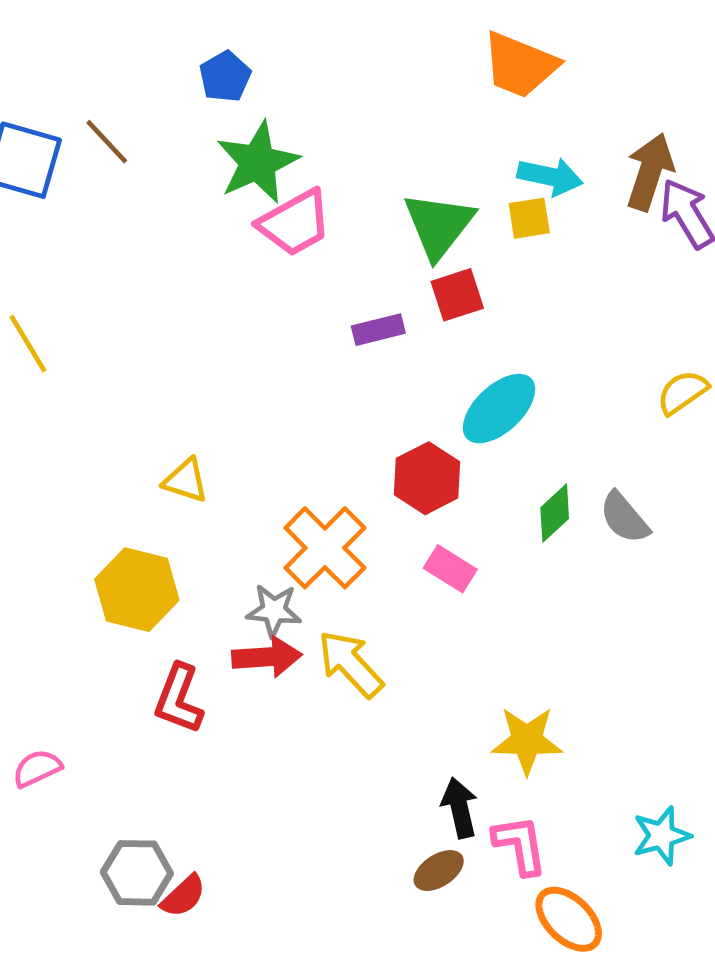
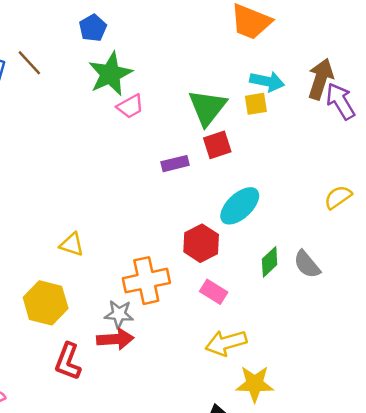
pink trapezoid: (295, 223) -> (130, 106), size x0.7
orange cross: (325, 548) -> (146, 281), turned 33
yellow arrow: (350, 664) -> (226, 343), moved, turned -63

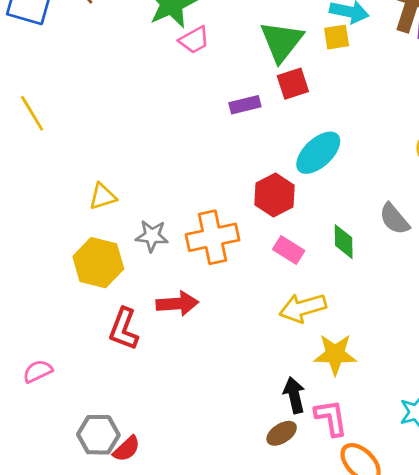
yellow triangle: (72, 244) -> (103, 196), moved, turned -35
green diamond: (270, 262) -> (344, 242), moved, turned -48
gray star: (119, 314) -> (152, 236), moved

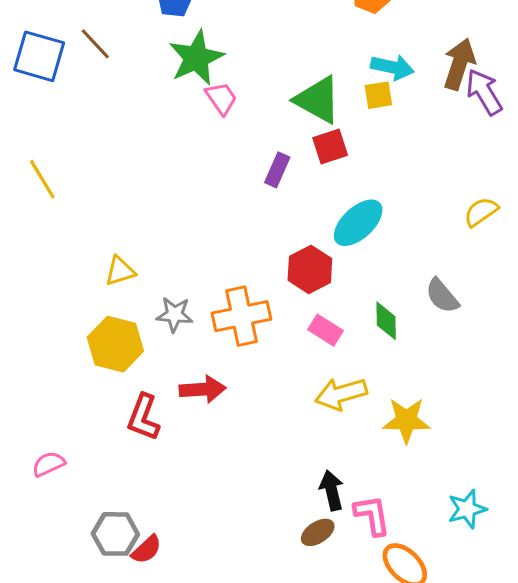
pink trapezoid: (194, 40) -> (221, 98), turned -96
green triangle: (282, 41) -> (318, 100), turned -39
purple rectangle: (245, 105) -> (277, 170), turned -52
yellow star: (335, 354) -> (406, 420), moved

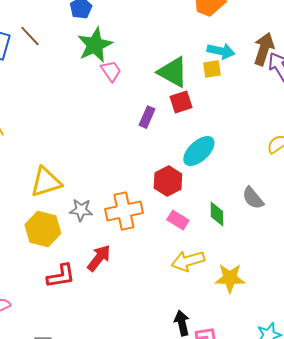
yellow triangle: (120, 271) -> (46, 182), size x1.6
red arrow: (203, 389) -> (99, 258), turned -48
red L-shape: (143, 417) -> (61, 276), turned -120

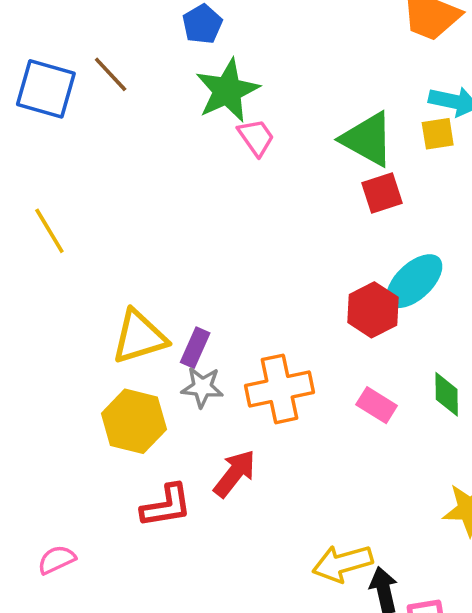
purple rectangle: (147, 117) -> (195, 348), moved
red hexagon: (168, 181) -> (373, 310), moved
yellow arrow: (188, 261) -> (342, 563), moved

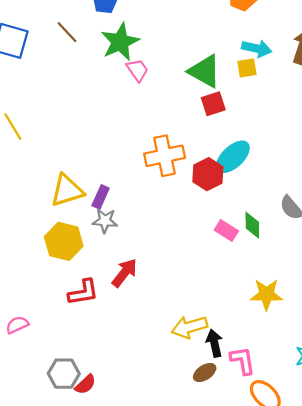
brown line: (111, 74) -> (67, 32), moved
orange cross: (280, 389) -> (165, 156), moved
pink rectangle: (377, 405) -> (226, 231), moved

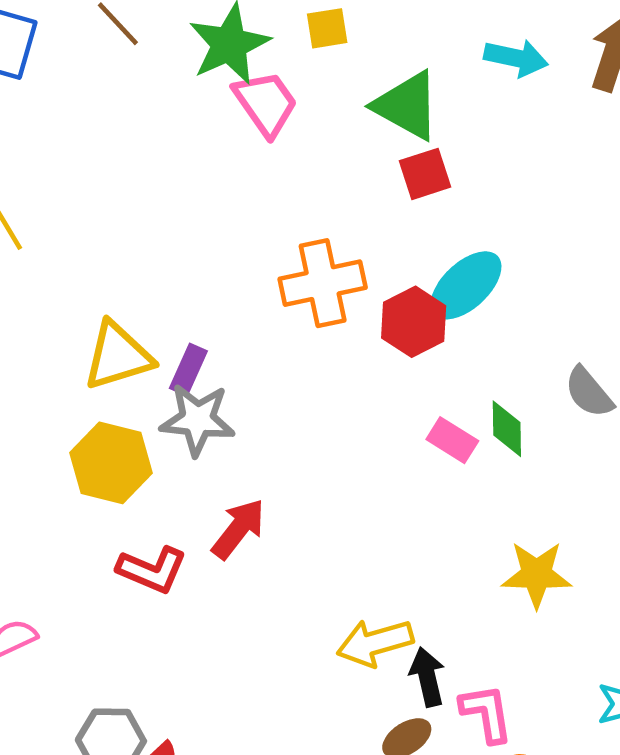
yellow square: (247, 68) -> (327, 28), moved
pink trapezoid: (137, 70) -> (266, 103), size x1.4
gray star: (105, 221) -> (197, 420), size x1.4
red L-shape: (83, 292) -> (152, 570), turned 32

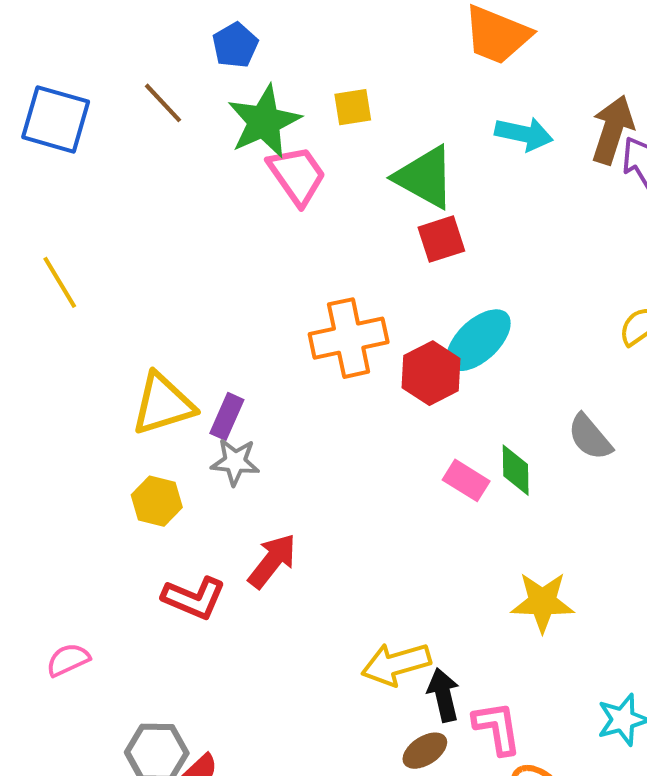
gray star: (197, 420) -> (235, 462), size x0.7
yellow hexagon: (111, 463) -> (157, 501), size x0.7

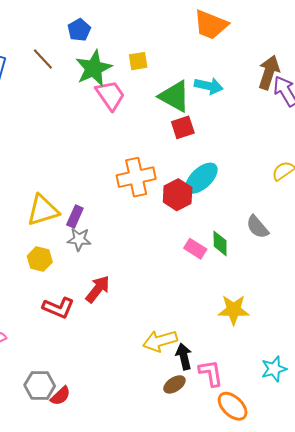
cyan arrow: (524, 134) -> (209, 86), moved

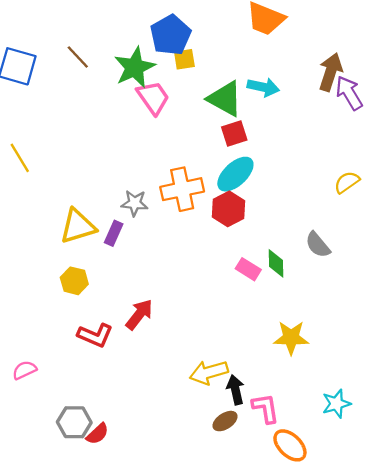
blue pentagon: (79, 30) -> (171, 35), moved, size x1.6
cyan ellipse: (201, 178) -> (235, 174), moved
gray star: (79, 239) -> (135, 203), moved

